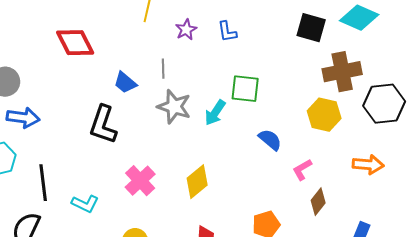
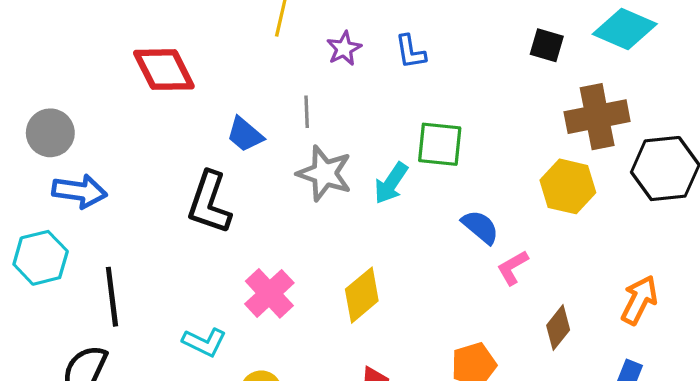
black square: (311, 28) -> (547, 45), size x0.7
orange arrow: (368, 165) -> (639, 300), moved, turned -68
pink L-shape: (302, 170) -> (513, 268), moved
cyan L-shape: (85, 204) -> (204, 342), moved

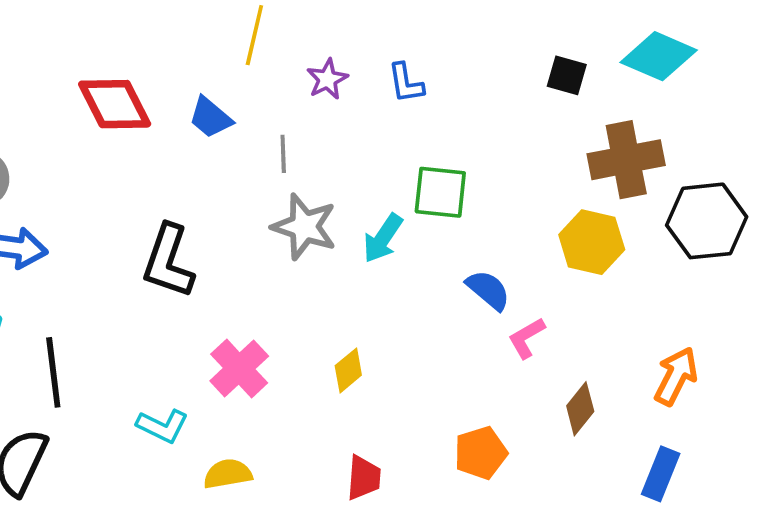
blue trapezoid: (245, 134) -> (210, 118), moved
yellow diamond: (362, 295) -> (348, 370), size x0.7

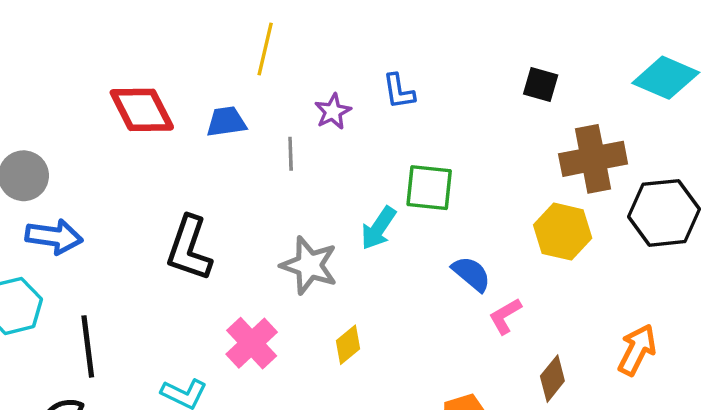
cyan diamond: (659, 56) -> (666, 78), moved
purple star: (327, 79) -> (333, 112), moved
blue trapezoid: (210, 118) -> (226, 122), turned 132
gray star: (304, 227) -> (309, 265), moved

